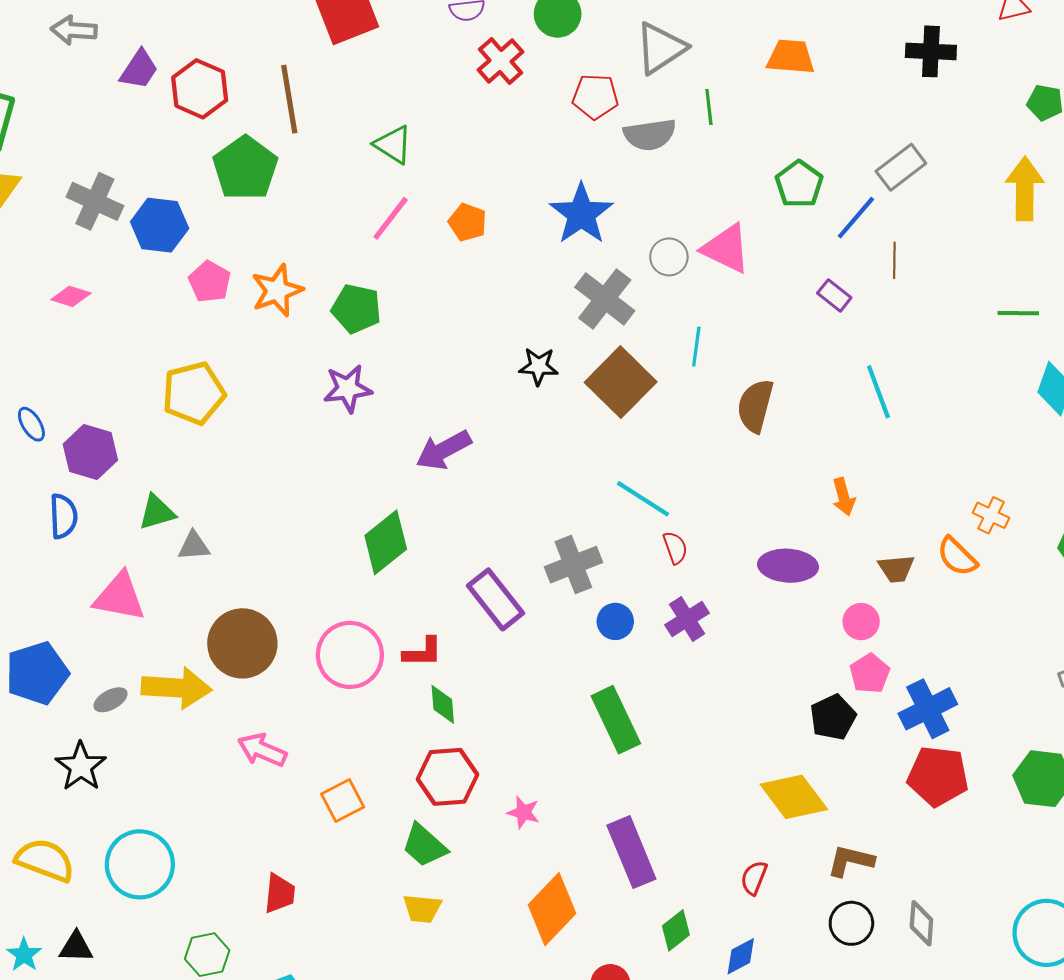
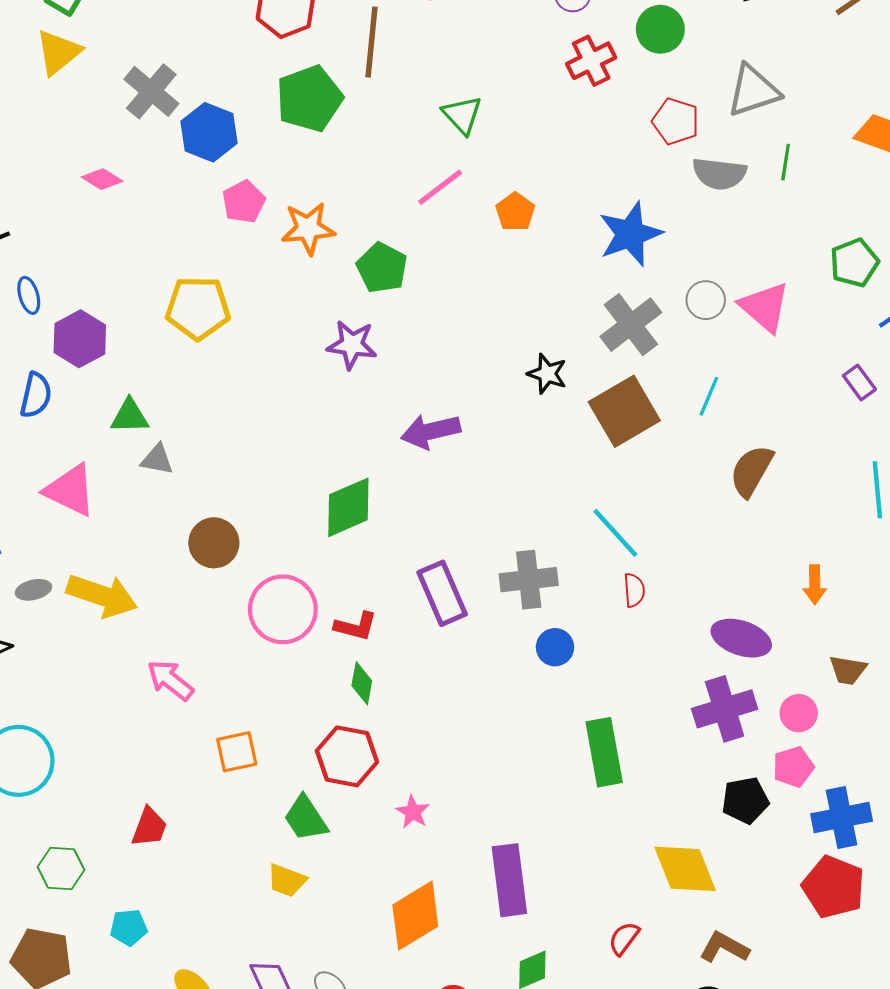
purple cross: (687, 619) -> (725, 709), moved, size x1.4
brown circle: (242, 643) -> (214, 543), moved, size x0.7
green rectangle: (616, 720) -> (604, 752), moved

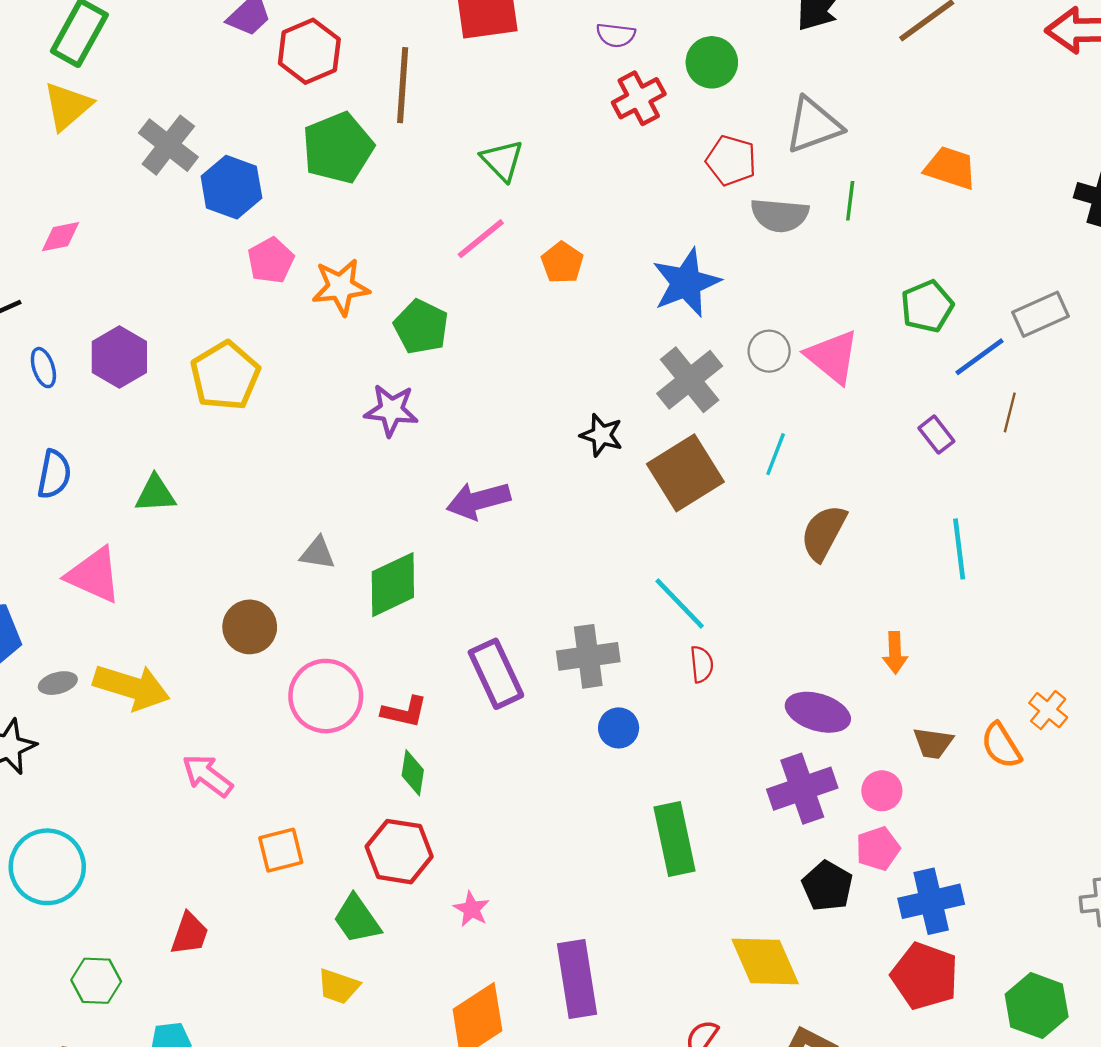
pink diamond: (102, 179) -> (61, 237), moved, turned -42
yellow pentagon: (198, 308) -> (225, 376), turned -30
purple hexagon: (80, 339) -> (119, 357), moved
gray triangle: (157, 459) -> (318, 553), moved
black pentagon: (745, 800) -> (827, 886), turned -30

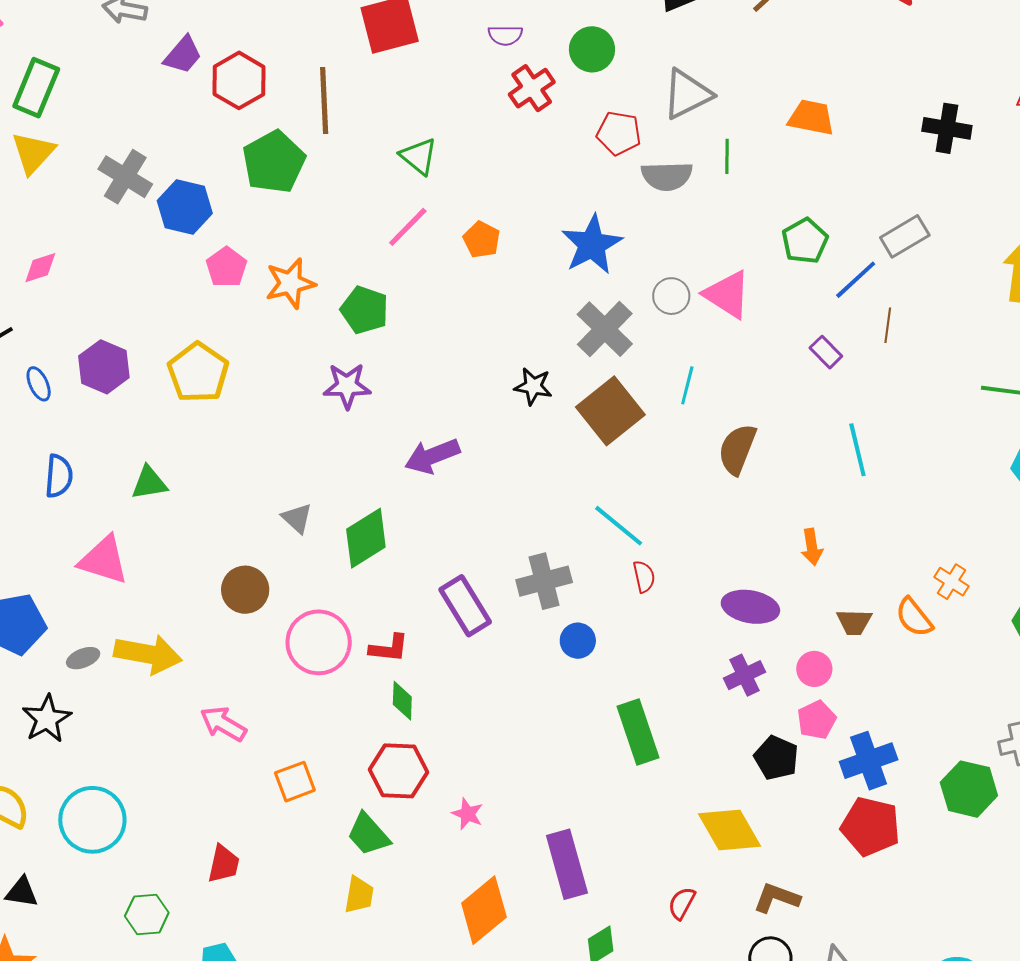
gray triangle: (318, 553) -> (297, 518), turned 40
purple cross: (802, 789) -> (745, 675), size x0.7
yellow trapezoid: (338, 986) -> (359, 895), turned -93
green hexagon: (1037, 1005) -> (969, 789), moved

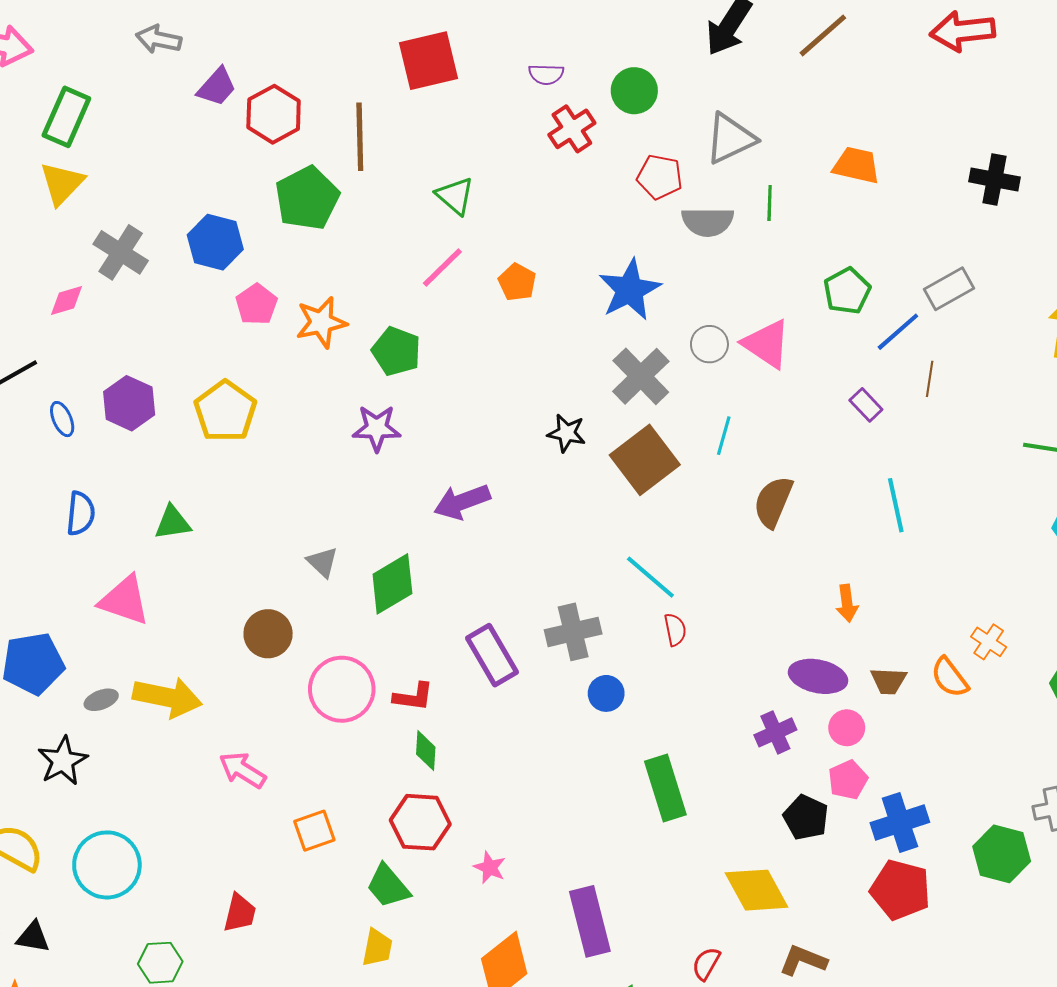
gray cross: (125, 177) -> (121, 252), moved
purple ellipse: (750, 607) -> (818, 676), moved

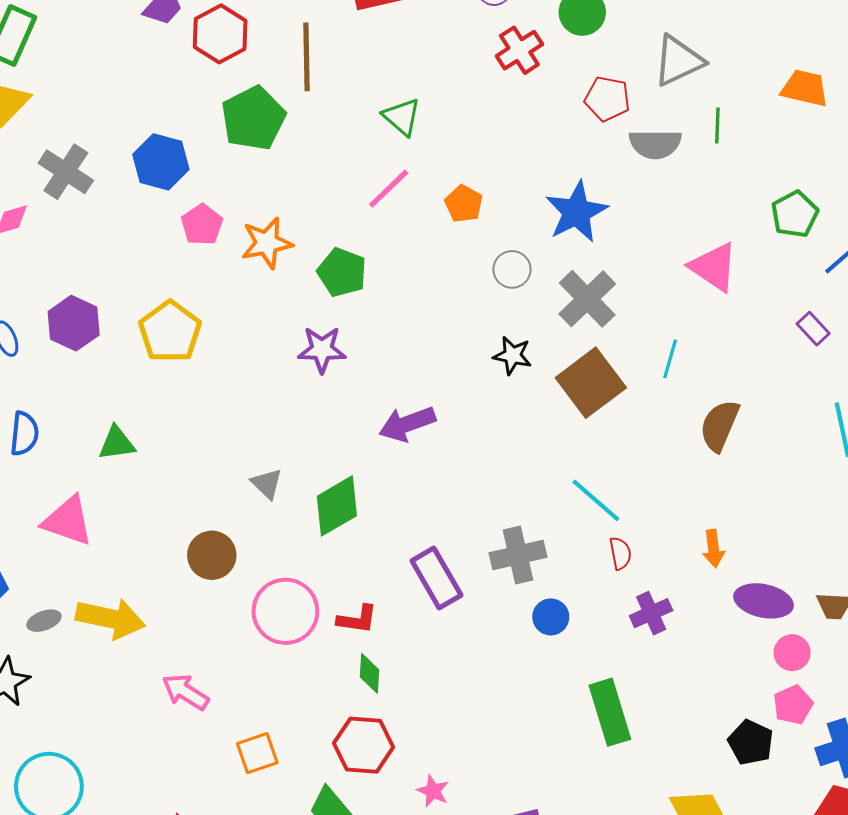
gray circle: (709, 344) -> (512, 269), moved
orange arrow: (847, 603) -> (713, 549), moved
purple cross: (775, 732) -> (651, 613), moved

